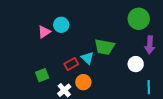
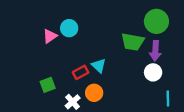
purple arrow: (150, 45) -> (155, 51), moved
green trapezoid: (104, 47) -> (133, 42), moved

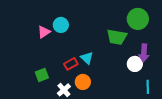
purple arrow: (155, 51) -> (144, 53), moved

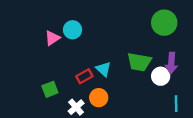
green trapezoid: (117, 37) -> (139, 62), moved

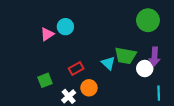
cyan triangle: (103, 69) -> (108, 63), moved

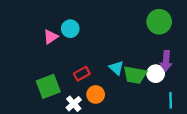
green trapezoid: (125, 56) -> (135, 75), moved
green square: (45, 80) -> (48, 86), size x1.5

